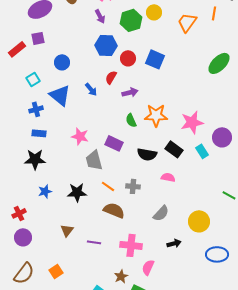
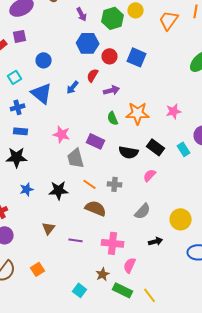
blue arrow: (91, 89) -> (73, 87), turned 80
pink star: (192, 122) -> (174, 111), moved, size x0.7
pink semicircle: (168, 177) -> (150, 175), turned -56

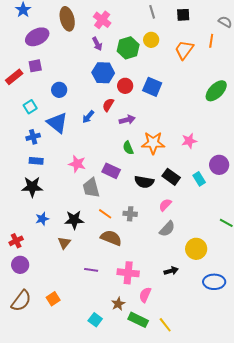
gray semicircle: (143, 211) -> (167, 229), moved
brown triangle: (49, 228) -> (64, 243), moved

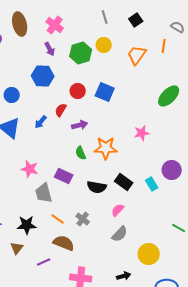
black square: (183, 15) -> (136, 20), turned -32
blue hexagon: (103, 73) -> (43, 76), moved
pink star: (189, 141) -> (142, 133), moved
gray cross: (130, 214) -> (83, 219), turned 32
purple line: (91, 270) -> (44, 262), moved, turned -32

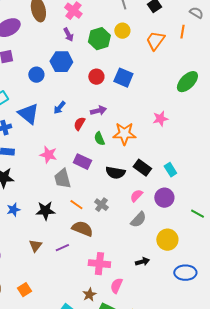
blue circle: (12, 95) -> (36, 75), moved
red semicircle: (61, 110) -> (79, 124), moved
purple circle: (172, 170) -> (164, 198), moved
brown triangle: (17, 248) -> (35, 246), moved

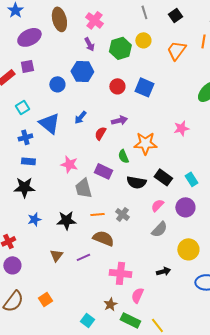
green semicircle: (99, 139) -> (123, 156), moved
orange line: (76, 205) -> (97, 214), turned -40

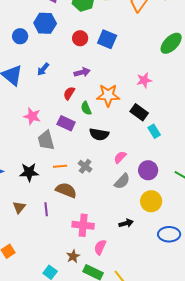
red semicircle: (100, 133) -> (69, 93), moved
black rectangle: (163, 177) -> (139, 112), moved
purple circle: (185, 207) -> (148, 170), moved
purple line: (83, 257) -> (46, 209), turned -72

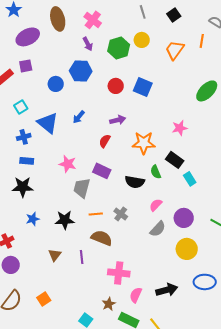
green semicircle: (86, 108) -> (156, 172), moved
gray trapezoid: (46, 140) -> (82, 188), turned 30
black arrow: (126, 223) -> (167, 290), moved, size x1.5

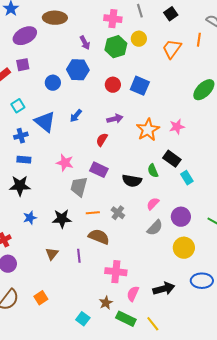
brown ellipse: (58, 19) -> (55, 18), turned -75
pink cross: (93, 20) -> (113, 19), moved, turned -30
orange star: (144, 143) -> (148, 130), moved, turned -30

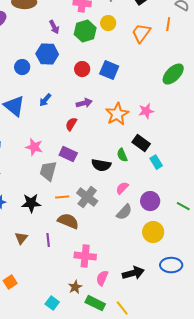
gray cross: (118, 213) -> (87, 197), size x1.5

